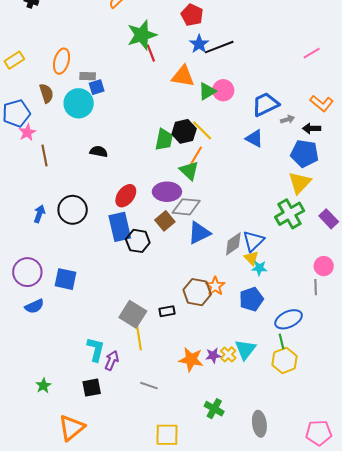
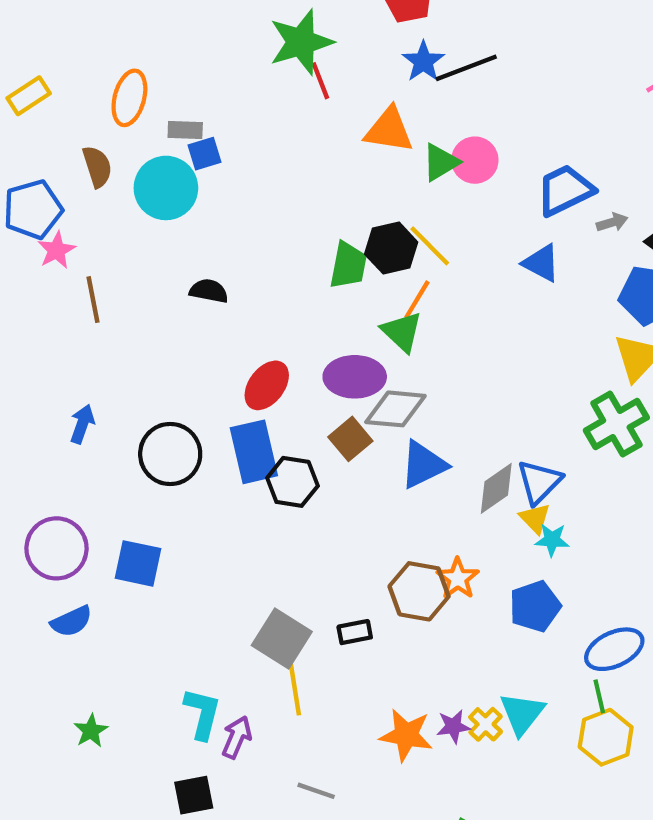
black circle: (73, 210) -> (170, 454), moved
green star: (43, 386) -> (91, 731), moved

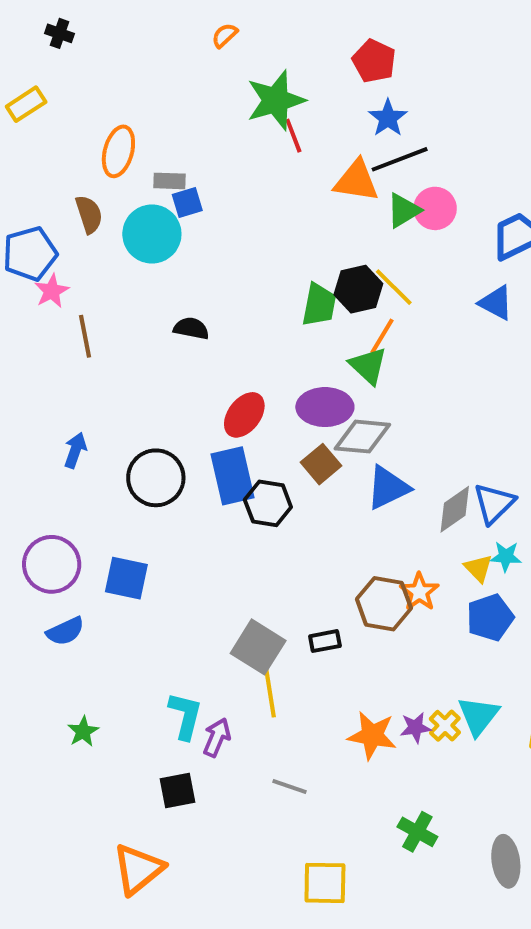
black line: (466, 68) -> (400, 159), moved
yellow rectangle: (29, 96) -> (26, 104), moved
yellow triangle: (535, 518) -> (478, 568), moved

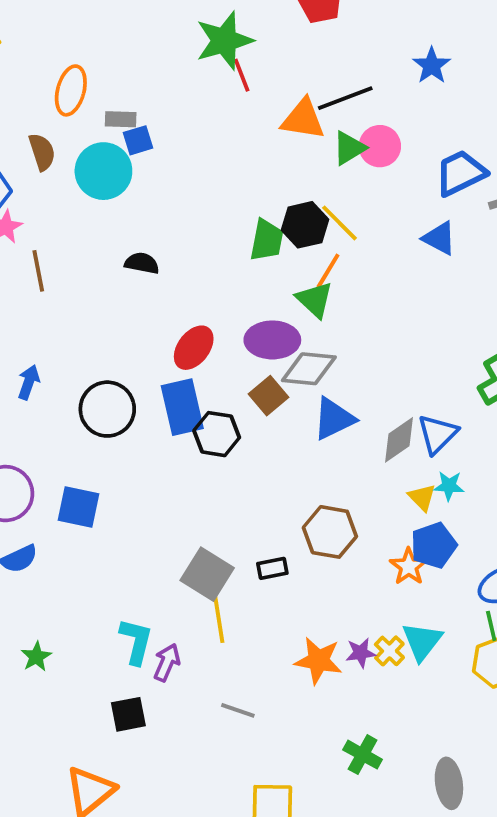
blue star: (388, 118) -> (432, 66), moved
orange star: (419, 592) -> (409, 566), moved

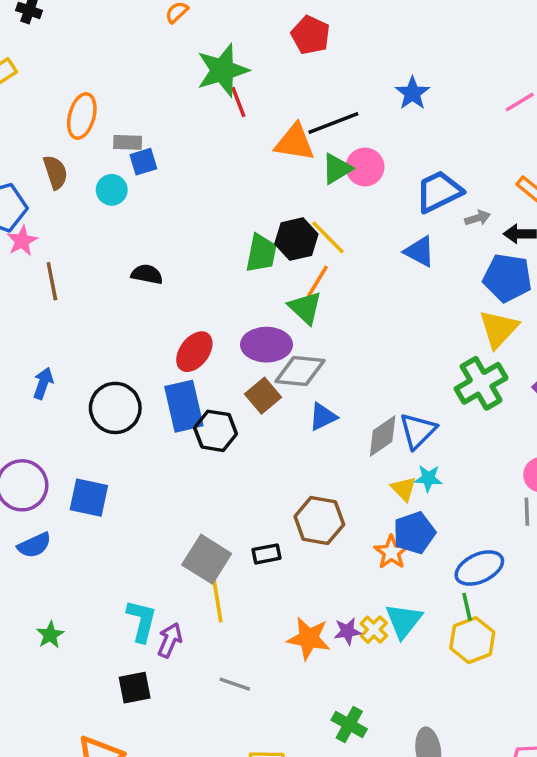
cyan circle: (103, 171) -> (112, 190), size x0.6
blue triangle: (334, 419) -> (323, 417), size x0.7

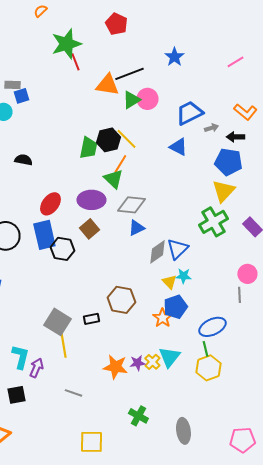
gray diamond: (300, 371) -> (131, 205), moved
blue triangle: (323, 417) -> (136, 228), moved

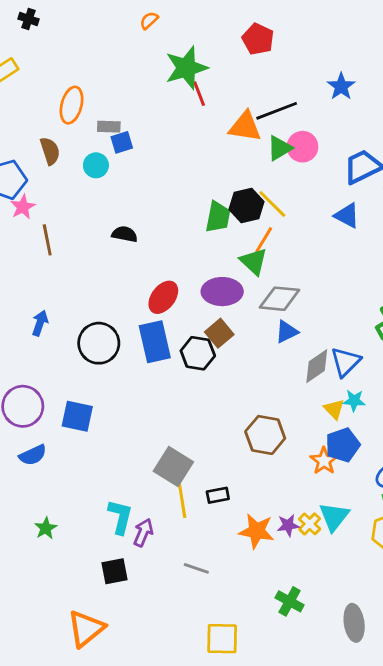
black hexagon: (62, 249) -> (198, 353), moved
black rectangle: (91, 319) -> (218, 495), moved

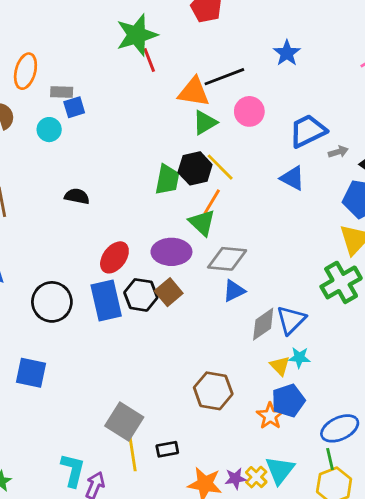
green triangle: (280, 148) -> (205, 123), moved
black hexagon: (198, 353) -> (141, 295), moved

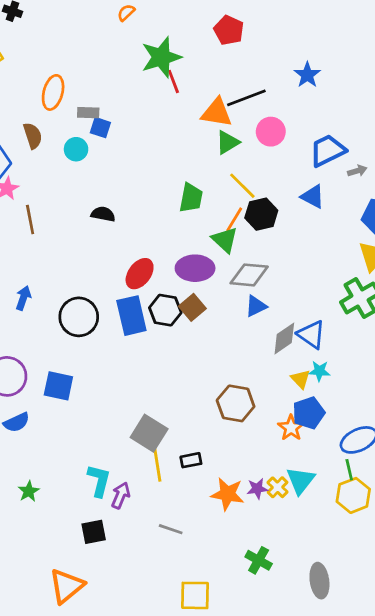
blue square: (74, 107) -> (100, 128), turned 35
black hexagon: (195, 168) -> (261, 214), moved
blue triangle: (291, 320) -> (311, 334), turned -40

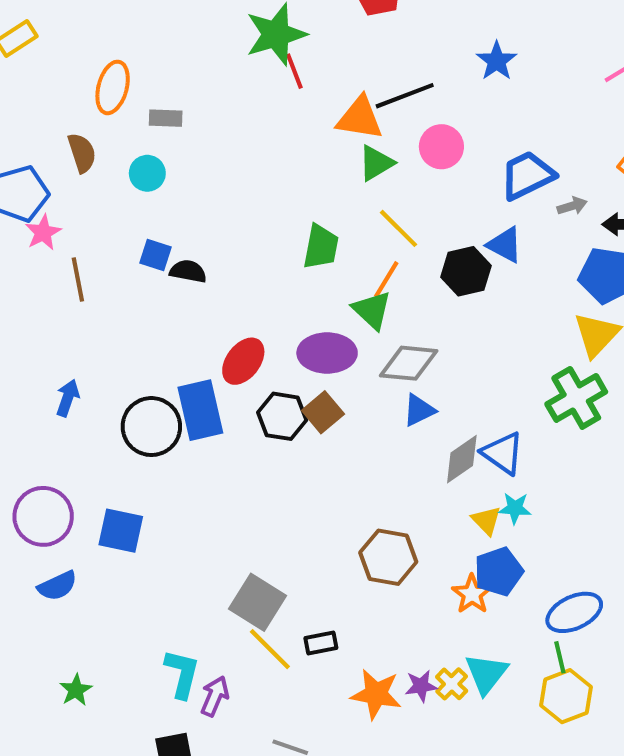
blue square: (100, 128) -> (155, 255), moved
black hexagon: (261, 214) -> (466, 271), moved
blue rectangle: (131, 316) -> (200, 410), moved
yellow line: (157, 464) -> (270, 649), turned -36

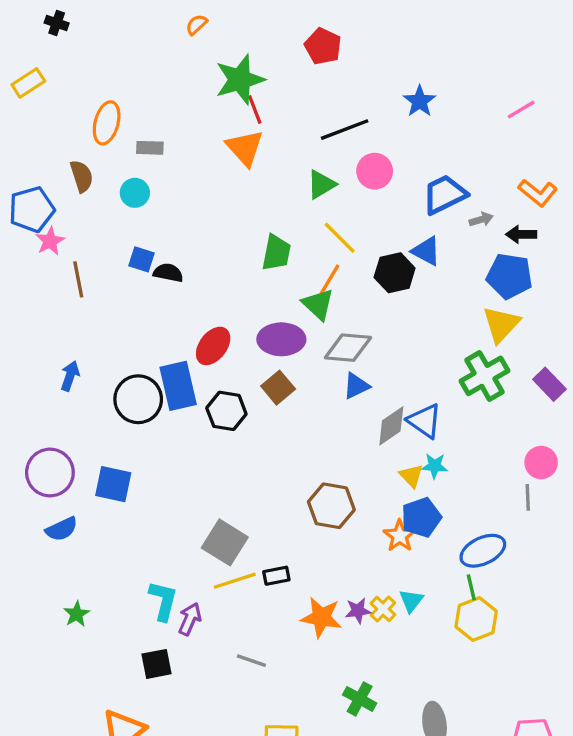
orange triangle: (360, 118) -> (245, 148), moved, turned 39
black hexagon: (282, 416) -> (226, 411), moved
yellow line: (270, 649) -> (235, 581), turned -63
cyan triangle: (486, 674) -> (411, 601), size x0.7

